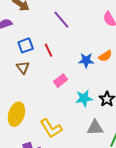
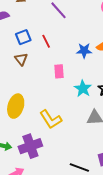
pink rectangle: (60, 81) -> (59, 71), turned -56
cyan star: (84, 98) -> (83, 89), turned -30

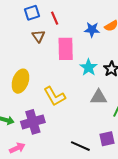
brown triangle: (21, 59) -> (38, 36), moved
pink rectangle: (59, 71) -> (66, 49), size x1.6

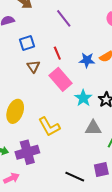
red line: (55, 18) -> (57, 53), moved
pink rectangle: (66, 49) -> (61, 79), turned -40

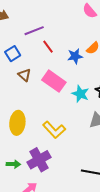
purple line: (64, 18) -> (34, 31), moved, turned -60
red line: (57, 53) -> (48, 47), moved

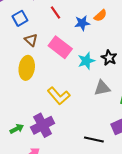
cyan star: (80, 94) -> (86, 61), turned 30
yellow ellipse: (17, 123) -> (27, 68), moved
green arrow: (13, 164) -> (17, 129), turned -32

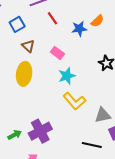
pink rectangle: (60, 47) -> (57, 53), size x0.6
cyan star: (86, 61) -> (67, 76), moved
gray triangle: (102, 88) -> (103, 115), moved
yellow L-shape: (59, 96) -> (74, 101), moved

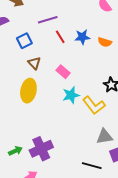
orange semicircle: (97, 21) -> (105, 42), turned 56
blue star: (79, 29) -> (82, 37), moved
yellow L-shape: (74, 101) -> (94, 105), moved

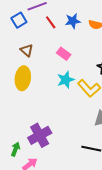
blue square: (24, 41) -> (19, 20), moved
pink rectangle: (63, 72) -> (64, 54), moved
green arrow: (15, 151) -> (15, 149), moved, turned -40

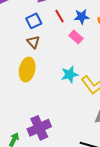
blue square: (19, 20) -> (34, 21), moved
pink rectangle: (64, 54) -> (76, 37), moved

